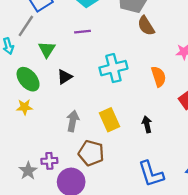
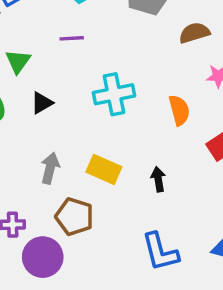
brown semicircle: (146, 26) -> (194, 33), moved, turned 102
yellow rectangle: (109, 120) -> (104, 169), turned -45

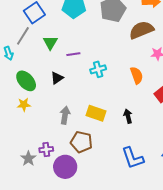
brown semicircle: (194, 33) -> (141, 30), size x1.4
purple line: (72, 38) -> (73, 54), moved
green triangle: (18, 61) -> (50, 43), moved
cyan cross: (114, 94) -> (98, 69), size x0.7

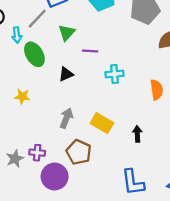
green ellipse: (26, 81) -> (34, 54), moved

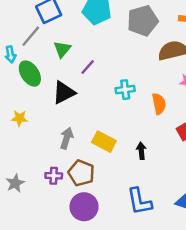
purple line: (90, 51) -> (88, 67), turned -49
black triangle: (66, 74) -> (64, 92), size x1.5
cyan cross: (115, 74) -> (125, 90), moved
purple cross: (37, 153) -> (54, 176), moved
purple circle: (55, 177) -> (84, 207), moved

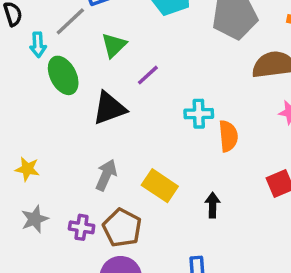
orange semicircle: (159, 104) -> (228, 136), moved
yellow star: (19, 118) -> (27, 169), moved
gray star: (15, 183) -> (35, 219), moved

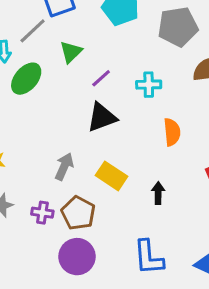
green ellipse: (63, 75) -> (26, 79), turned 68
black triangle: (109, 108) -> (102, 117), moved
cyan cross: (199, 114) -> (149, 85), moved

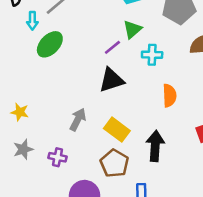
green triangle: (71, 52) -> (132, 29), moved
black arrow: (158, 193) -> (155, 146), size x1.6
brown pentagon: (78, 213) -> (114, 163), moved

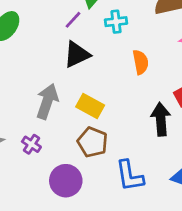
gray arrow: (78, 120) -> (47, 101), size x1.4
black arrow: (155, 146) -> (161, 119), moved
purple cross: (58, 157) -> (31, 144), turned 30

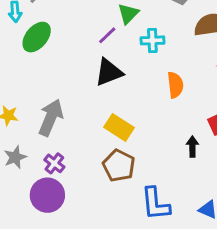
gray arrow: (47, 101) -> (51, 118), moved
black arrow: (161, 119) -> (192, 147), size x0.6
purple circle: (66, 181) -> (47, 195), moved

